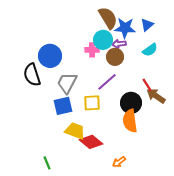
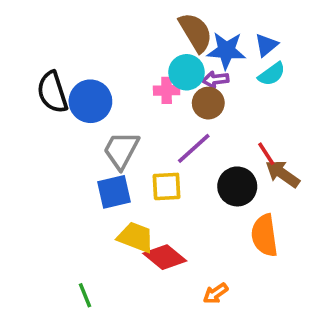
cyan semicircle: (150, 50) -> (272, 74), moved
black semicircle: (32, 75) -> (52, 92), moved
orange semicircle: (130, 121) -> (264, 235), moved

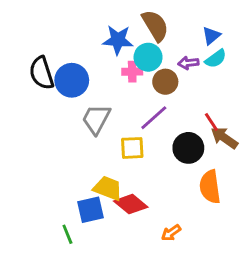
blue star: (226, 51) -> (118, 40), moved
purple arrow: (216, 80) -> (188, 63), moved
blue square: (114, 192) -> (90, 210), moved

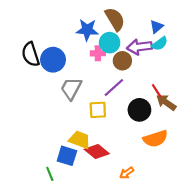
purple arrow: (188, 63) -> (139, 47), size x1.6
orange semicircle: (210, 187) -> (155, 139), turned -100
blue square: (90, 210) -> (67, 156), turned 30

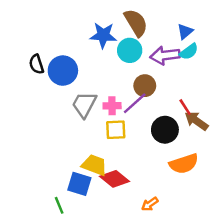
pink cross: (98, 53) -> (112, 106), moved
black semicircle: (31, 54) -> (36, 64), size x0.7
brown circle: (122, 61) -> (145, 86), moved

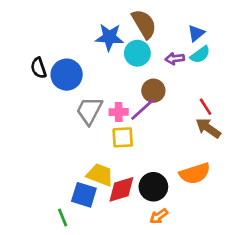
purple arrow: (165, 55) -> (175, 59), size x0.6
red line: (185, 107) -> (205, 107), moved
black circle: (165, 130) -> (153, 187), moved
red diamond: (115, 179) -> (121, 189), turned -56

